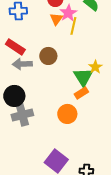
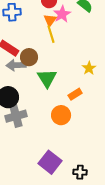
yellow line: (73, 26) -> (51, 34), moved, turned -30
brown circle: (48, 56) -> (29, 57), moved
green triangle: (83, 77) -> (47, 78), moved

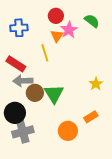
yellow line: (51, 34) -> (45, 53), moved
brown circle: (29, 57) -> (35, 93), moved
orange rectangle: (75, 94) -> (91, 117), moved

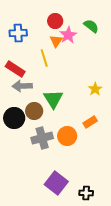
brown circle: (35, 93) -> (34, 111), moved
gray cross: (23, 132) -> (42, 138), moved

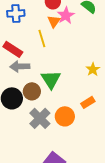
gray cross: (42, 138) -> (40, 118), turned -30

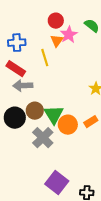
blue cross: (16, 13) -> (17, 43), moved
green triangle: (51, 79) -> (54, 115), moved
orange circle: (65, 116) -> (68, 125), moved

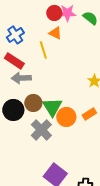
pink star: (69, 35) -> (67, 13), moved, turned 30
orange triangle: (57, 41) -> (55, 33), turned -40
blue cross: (17, 43) -> (15, 35), turned -30

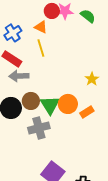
orange triangle: (55, 33) -> (41, 27), moved
orange circle: (66, 117) -> (68, 104), moved
gray cross: (41, 130) -> (39, 128), turned 30

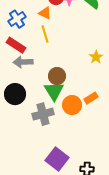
yellow star: (92, 79) -> (96, 57), moved
brown circle: (31, 101) -> (57, 76), moved
orange circle: (68, 104) -> (72, 105), moved

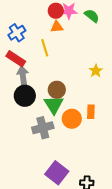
orange triangle: (45, 13) -> (57, 27), moved, turned -32
gray arrow: (23, 62) -> (23, 76), turned 84
black circle: (15, 94) -> (25, 96), moved
orange rectangle: (91, 98) -> (91, 112), turned -56

